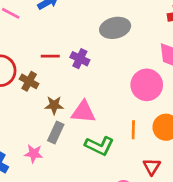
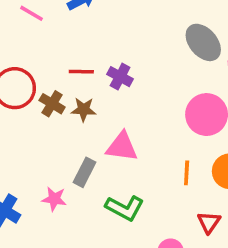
gray ellipse: (115, 28) -> (203, 42), moved, turned 60
brown star: (54, 105) -> (84, 110), moved
green L-shape: (99, 146) -> (125, 208), moved

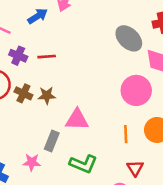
red line: (81, 72) -> (47, 57), moved
purple cross: (120, 77) -> (18, 56), moved
red triangle: (209, 222) -> (135, 168), moved

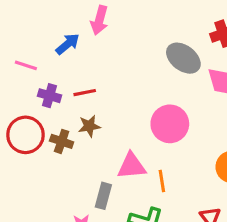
pink circle: (136, 90) -> (170, 124), moved
brown star: (47, 95) -> (89, 126), moved
orange line: (126, 134) -> (162, 181), moved

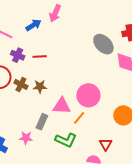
pink circle: (170, 124) -> (88, 95), moved
brown star: (89, 126) -> (40, 87), moved
orange line: (162, 181) -> (79, 118), turned 40

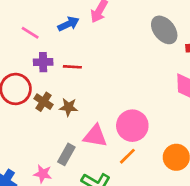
gray ellipse: (103, 44) -> (164, 30), moved
purple cross: (18, 55) -> (43, 62), turned -32
orange line: (79, 118) -> (127, 156), moved

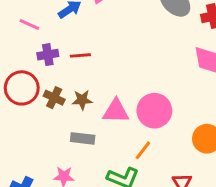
pink triangle: (95, 136) -> (116, 111), moved
gray rectangle: (66, 154) -> (83, 138), moved, turned 75
orange line: (127, 156) -> (143, 150), moved

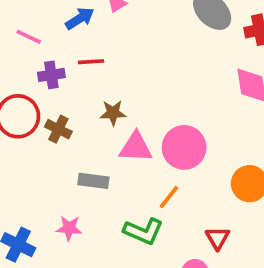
red line: (80, 55) -> (91, 62), moved
brown star: (82, 100) -> (113, 113), moved

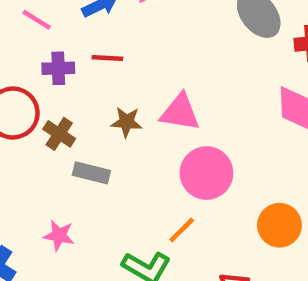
pink triangle: (136, 147) -> (180, 112), moved
gray rectangle: (93, 181) -> (91, 173), moved
pink star: (69, 228) -> (59, 235), moved

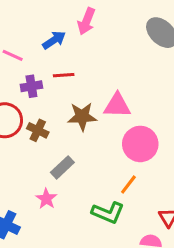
brown star: (127, 122) -> (82, 117), size x1.4
gray rectangle: (91, 173) -> (62, 167), moved, turned -50
pink star: (59, 235) -> (46, 199), turned 30

